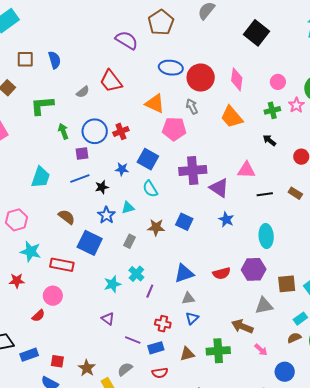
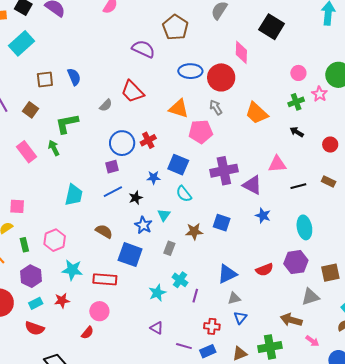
pink diamond: (237, 79) -> (241, 52), moved
green arrow: (63, 131) -> (54, 148), moved
cyan triangle: (128, 208) -> (164, 215), turned -32

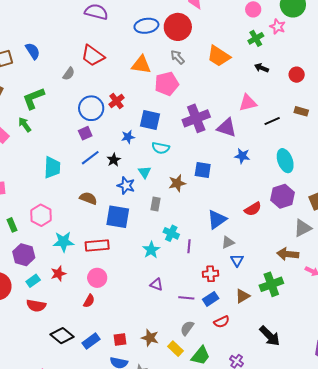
cyan semicircle: (184, 194) -> (161, 148), turned -30

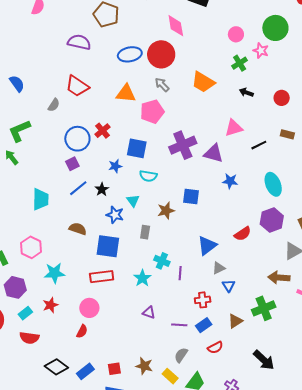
red rectangle: (97, 246) -> (102, 277), moved

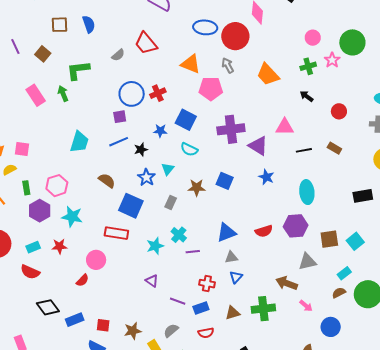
purple line: (180, 273) -> (193, 252), turned 64
purple hexagon: (15, 287) -> (40, 211), moved
brown star: (144, 366) -> (133, 331), turned 30

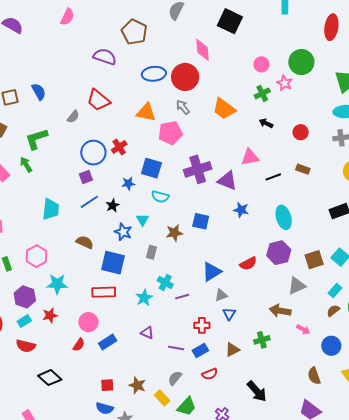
purple hexagon: (40, 211) -> (25, 297), moved
green cross: (263, 309) -> (262, 340), size x0.7
blue rectangle: (75, 320) -> (108, 342), moved
brown star: (133, 331) -> (137, 385), turned -30

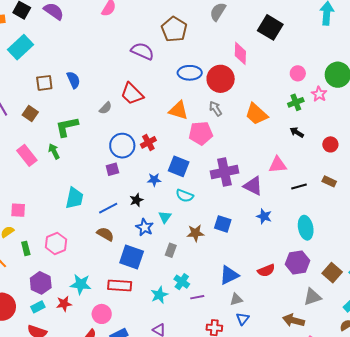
blue line: (89, 202) -> (108, 208), moved
brown square: (314, 260) -> (332, 273), turned -36
cyan star: (57, 284) -> (81, 284), moved

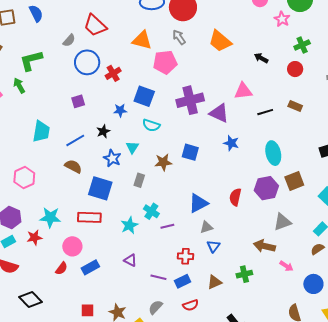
green cross: (296, 102) -> (302, 45), moved
blue circle: (122, 146) -> (87, 62), moved
red semicircle: (266, 270) -> (235, 197), turned 126
brown square: (332, 273) -> (294, 181), moved, turned 30

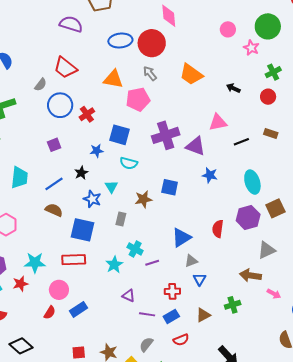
purple triangle: (130, 260) -> (129, 296), moved

